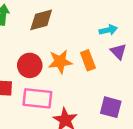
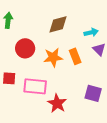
brown diamond: (41, 20) -> (58, 24), moved
red circle: (30, 65) -> (25, 48), moved

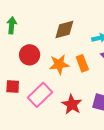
pink rectangle: (35, 86) -> (40, 95), turned -50
red star: (57, 103) -> (72, 104), moved

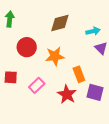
orange rectangle: (82, 63) -> (79, 74), moved
pink rectangle: (40, 95) -> (37, 85), size x0.7

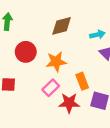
pink rectangle: (37, 85) -> (51, 88), moved
red star: (67, 94) -> (69, 103), turned -30

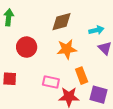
orange star: (56, 62) -> (67, 49), moved
pink rectangle: (51, 88) -> (51, 82), turned 56

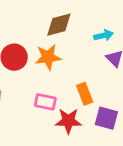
orange star: (67, 49) -> (48, 57), moved

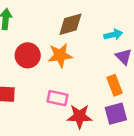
orange rectangle: (85, 94) -> (115, 85), moved
purple square: (106, 118) -> (116, 114), turned -30

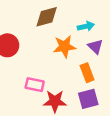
orange star: (60, 55) -> (64, 47), moved

